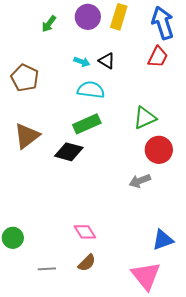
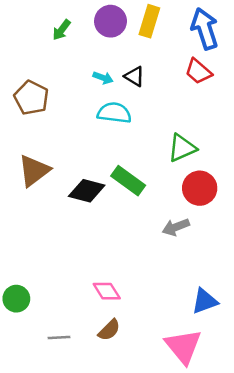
red trapezoid: (158, 57) -> (198, 71), turned 105
green rectangle: (87, 124) -> (128, 181), moved, turned 60

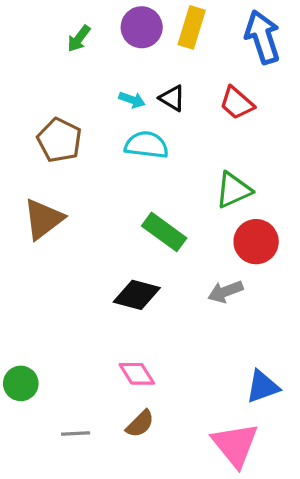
red trapezoid: (198, 71) -> (237, 103), moved
brown pentagon: (31, 98) -> (59, 140), moved
black diamond: (87, 191) -> (137, 295), moved

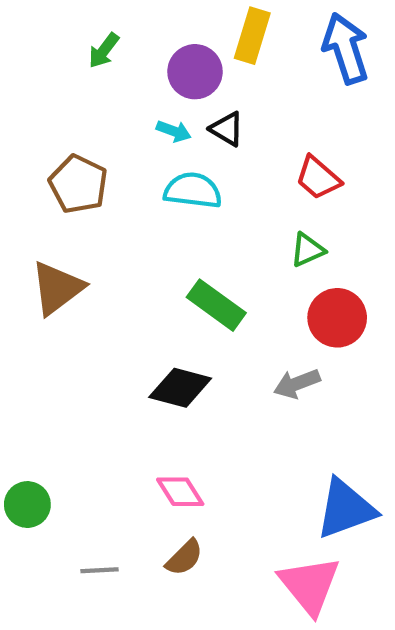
purple circle: (142, 27) -> (195, 72), moved
red trapezoid: (237, 103) -> (318, 178), moved
green triangle: (234, 190) -> (307, 250), size x0.7
blue triangle: (263, 387) -> (346, 509), size x1.4

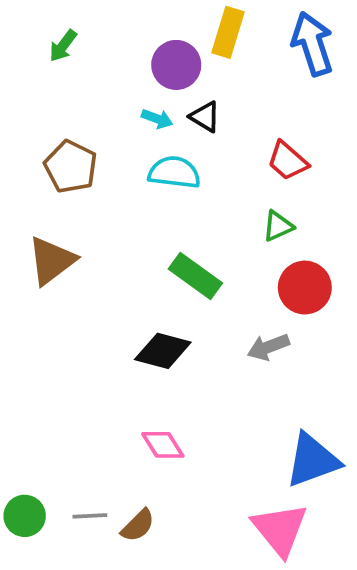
green arrow: (104, 50) -> (63, 46), moved
green circle: (27, 505) -> (25, 516), moved
brown semicircle: (184, 558) -> (138, 525), moved

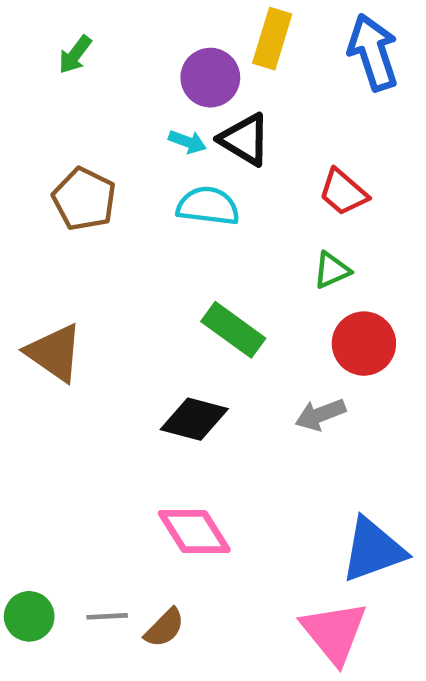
black triangle: (205, 117) -> (245, 139), size x1.4
brown triangle: (52, 261) -> (54, 353), moved, turned -48
pink diamond: (163, 445) -> (194, 532), size x1.4

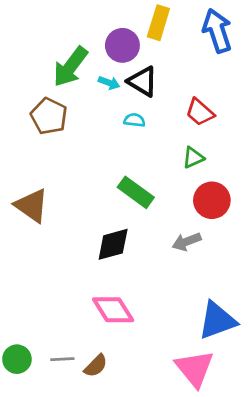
green arrow: (75, 55) -> (70, 67), moved, size x1.8
cyan semicircle: (208, 206) -> (134, 120), moved, size x0.6
black diamond: (194, 419) -> (113, 244), turned -30

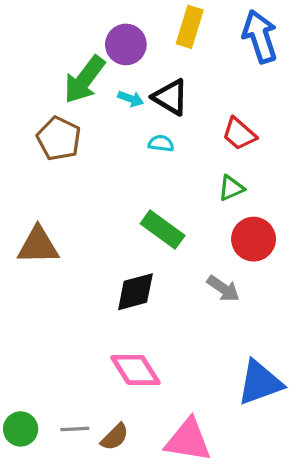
purple circle: (122, 45) -> (126, 44), moved
brown triangle: (32, 206) -> (38, 245), turned -36
gray arrow: (187, 242) -> (223, 289), turned -124
pink triangle: (195, 368) -> (188, 440), moved, turned -42

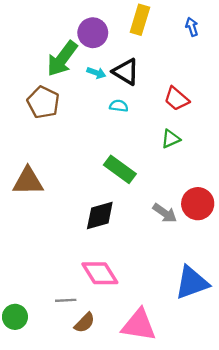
blue arrow: (260, 36) -> (192, 27), size x0.5
red circle: (254, 239) -> (198, 204), moved
gray line: (75, 429) -> (66, 300), moved

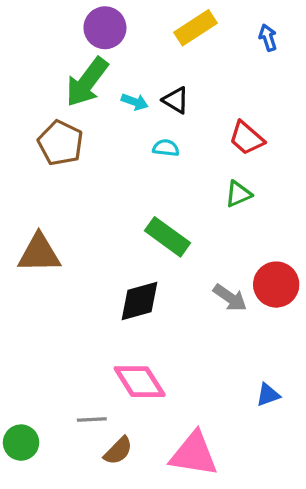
yellow rectangle: (140, 20) -> (195, 28), turned 40
purple circle: (93, 33) -> (105, 28), moved
black triangle: (126, 72) -> (176, 100), size x0.7
blue triangle: (192, 283) -> (268, 395), size x0.5

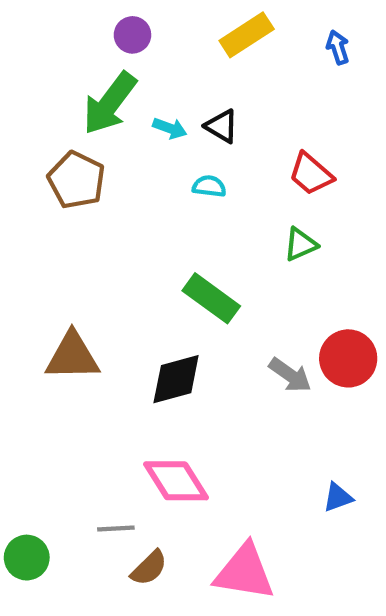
purple circle: (105, 28) -> (132, 35), size x0.7
brown triangle: (39, 253) -> (72, 356), moved

